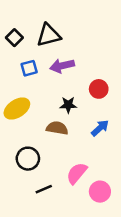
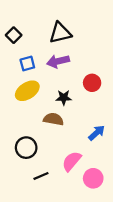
black triangle: (49, 35) -> (60, 33), moved
yellow ellipse: (17, 108) -> (27, 91), moved
blue arrow: (100, 128) -> (97, 133), moved

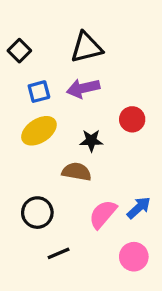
blue arrow: (97, 133) -> (139, 208), moved
pink semicircle: (72, 161) -> (103, 214), moved

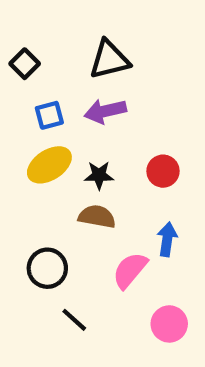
red circle: (132, 119) -> (163, 171), moved
black star: (91, 141) -> (99, 175), moved
blue arrow: (139, 208) -> (167, 239), moved, turned -40
black line: (59, 253) -> (74, 320), turned 65

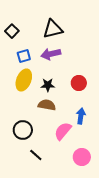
yellow ellipse: (49, 165) -> (24, 80), turned -35

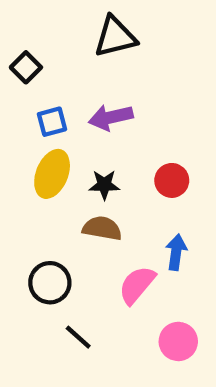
black triangle: (53, 29) -> (115, 37), moved

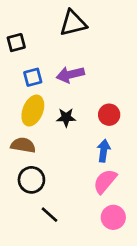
black square: (26, 67) -> (16, 43), turned 30
brown semicircle: (102, 228) -> (23, 145), moved
blue arrow: (176, 252) -> (104, 151), moved
pink semicircle: (137, 285) -> (105, 181), moved

